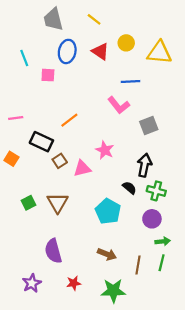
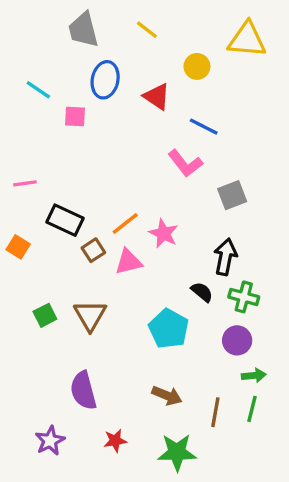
red triangle: (100, 51) -> (157, 97), moved
yellow triangle: (159, 53) -> (247, 40), moved
cyan line: (24, 58) -> (38, 90), turned -35
blue line: (130, 82) -> (204, 127), turned 30
orange line: (69, 120) -> (125, 223), moved

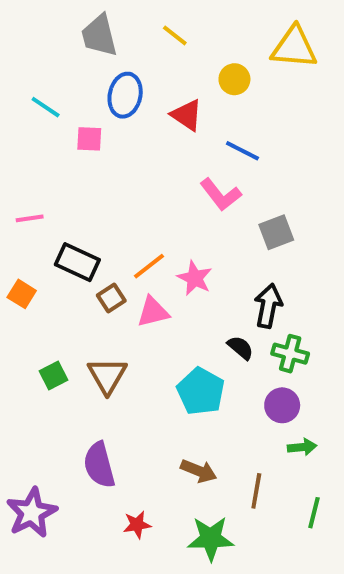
green line: (252, 409) -> (314, 513), moved
purple star: (50, 441) -> (32, 513), moved, size x1.4

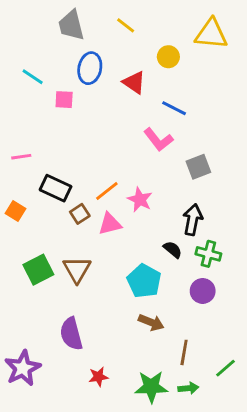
green square: (54, 375) -> (38, 270), size x1.5
green arrow: (302, 447) -> (188, 388), moved
brown arrow: (199, 471) -> (151, 322), moved
green line: (314, 513) -> (226, 368), turned 35

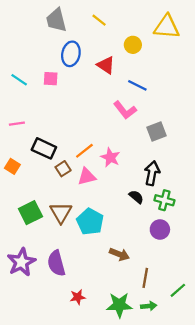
cyan line: (33, 77) -> (19, 80), moved
cyan pentagon: (144, 281) -> (90, 222), moved
purple star: (23, 368) -> (21, 262), moved

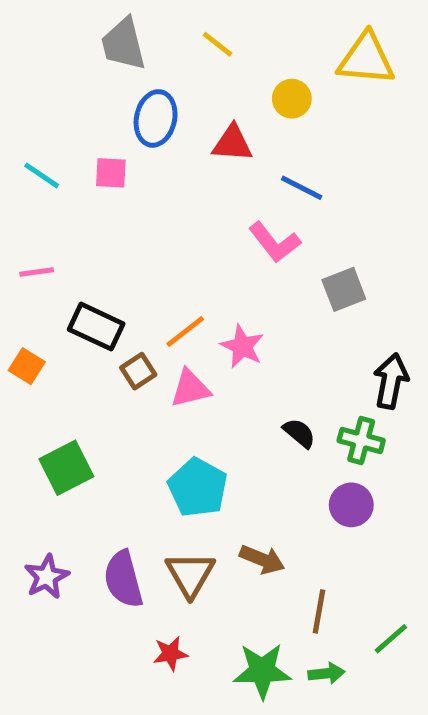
red triangle: (106, 65) -> (232, 143), turned -30
black arrow: (152, 173) -> (391, 381), moved
brown triangle: (61, 213) -> (190, 574), moved
purple star: (21, 262) -> (47, 577), size x0.7

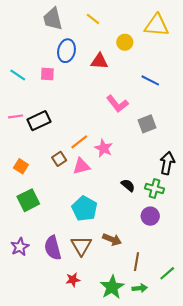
blue line: (302, 188) -> (150, 80), moved
black rectangle: (96, 327) -> (39, 121), moved, turned -50
orange square: (27, 366) -> (21, 166), moved
green star: (262, 671) -> (112, 287), turned -30

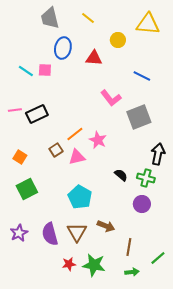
cyan line: (18, 75) -> (26, 71), moved
gray square: (147, 124) -> (139, 117), size x1.4
green star: (112, 287) -> (94, 265), moved, turned -30

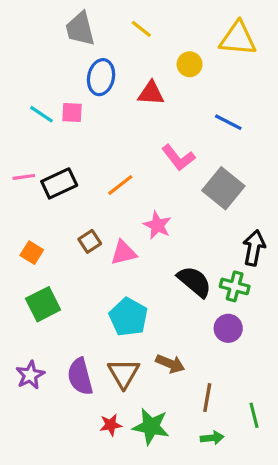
gray square: (139, 117) -> (223, 188), turned -30
orange line: (75, 134) -> (120, 185), moved
black semicircle: (121, 175) -> (194, 282), size x1.6
green line: (158, 258) -> (254, 415), turned -63

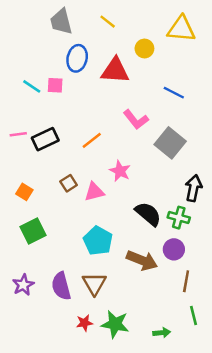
red triangle: (151, 93) -> (115, 71), size x1.4
brown arrow: (170, 364) -> (142, 260), moved, size x1.4
brown line: (207, 398) -> (186, 281), moved

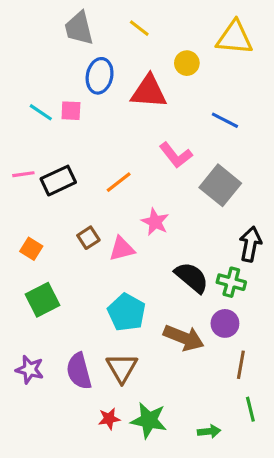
purple star: (23, 285) -> (30, 370), turned -30

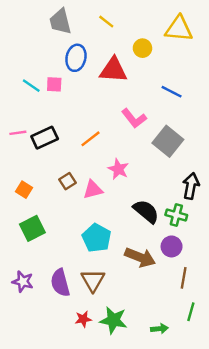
green line: (250, 409) -> (191, 312), turned 30

